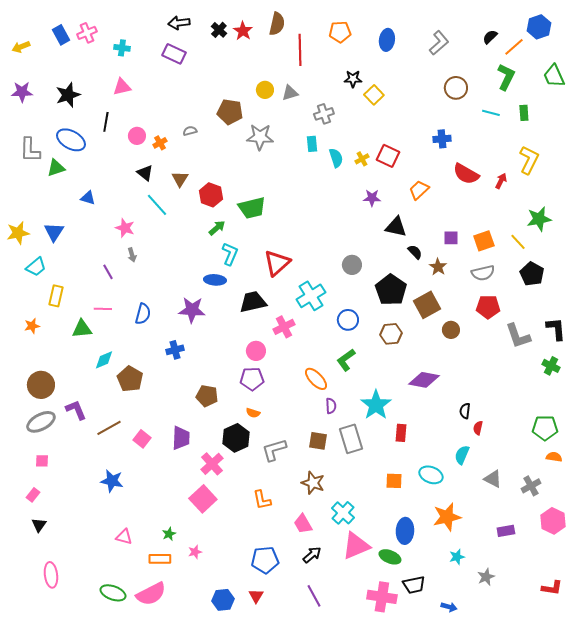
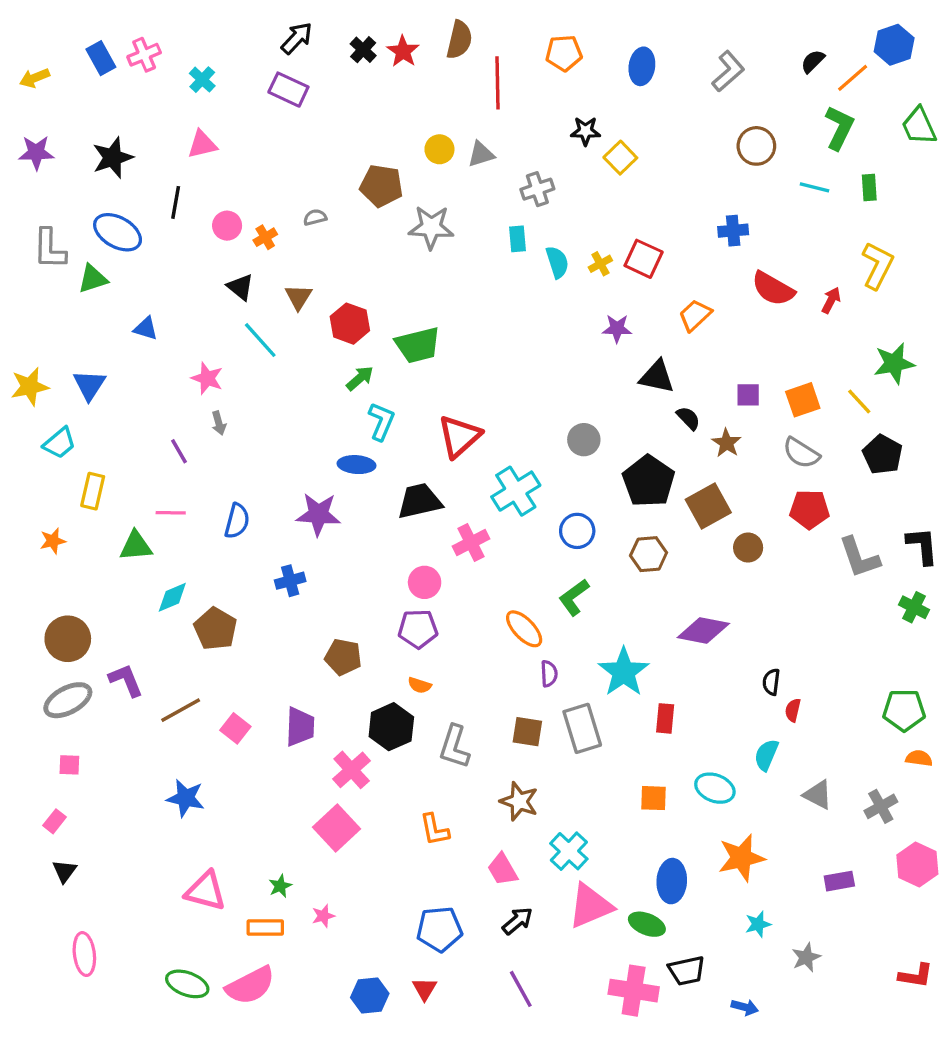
black arrow: (179, 23) -> (297, 38), turned 140
cyan cross: (122, 48) -> (202, 80), turned 35
gray semicircle: (483, 273) -> (801, 453), turned 45
gray L-shape: (274, 450) -> (454, 747), turned -56
pink triangle: (124, 537) -> (206, 891), size x1.5

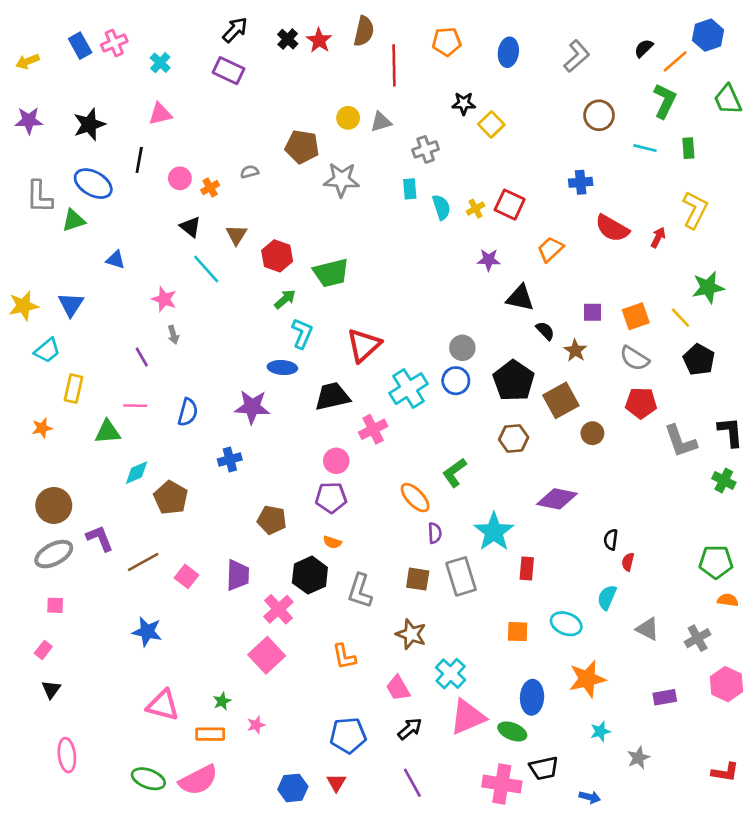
blue circle: (577, 531) -> (456, 381), moved

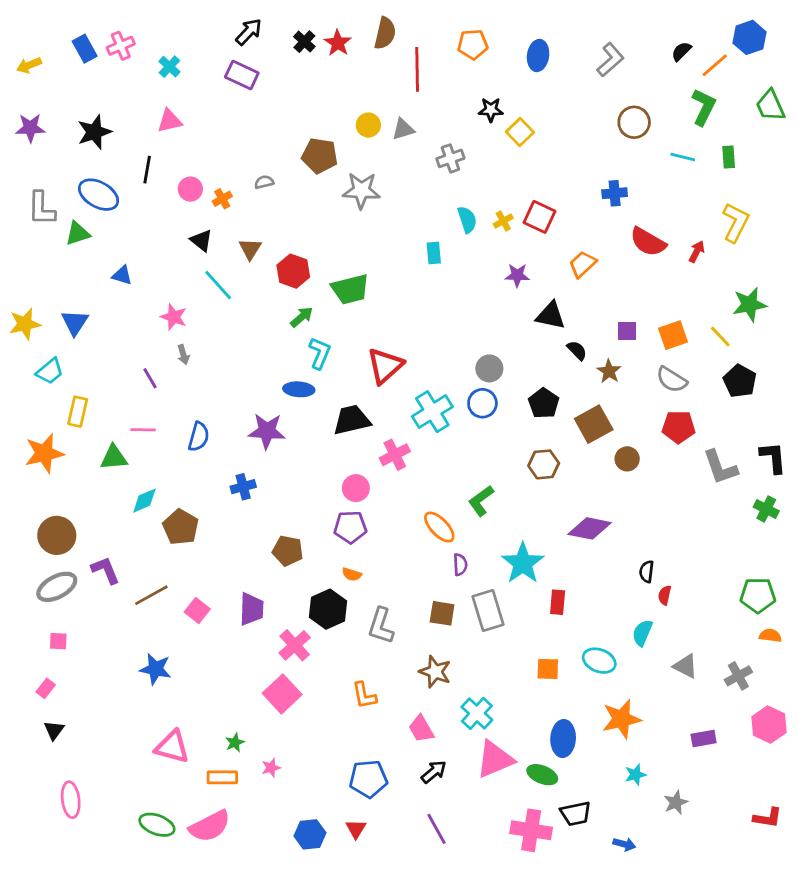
cyan rectangle: (410, 189) -> (434, 253), moved
black pentagon: (514, 381) -> (544, 403), size x0.7
orange star: (42, 428) -> (44, 453), size x1.8

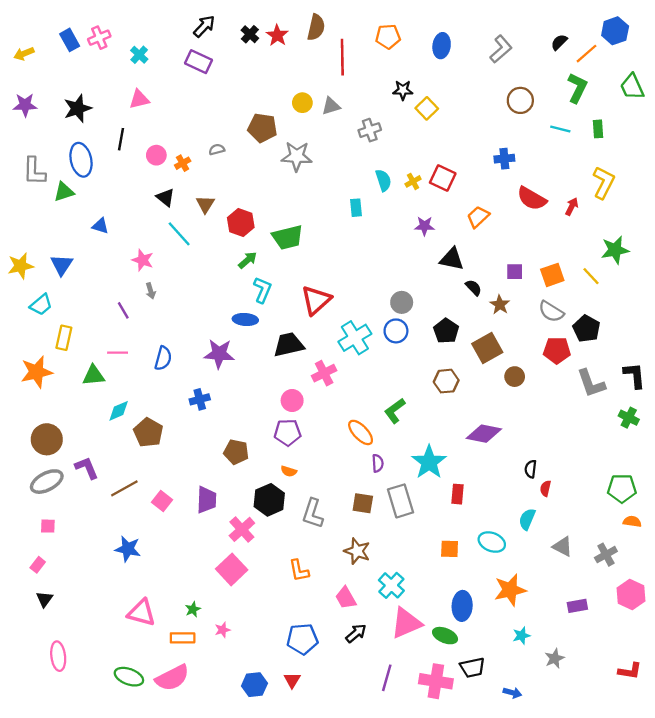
blue ellipse: (99, 195) -> (81, 160), turned 48
black pentagon: (740, 381) -> (587, 329), moved
purple line: (437, 829) -> (387, 678), moved, turned 45

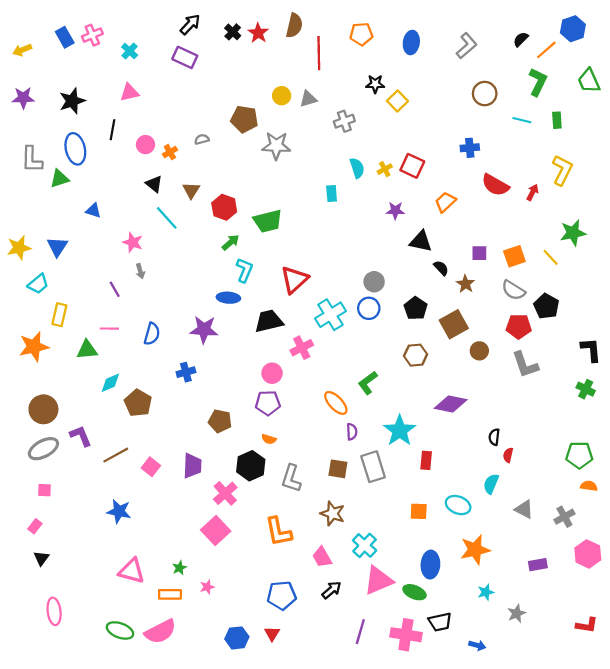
gray L-shape: (591, 383) -> (525, 365), moved
orange L-shape: (299, 571) -> (278, 532), size x1.4

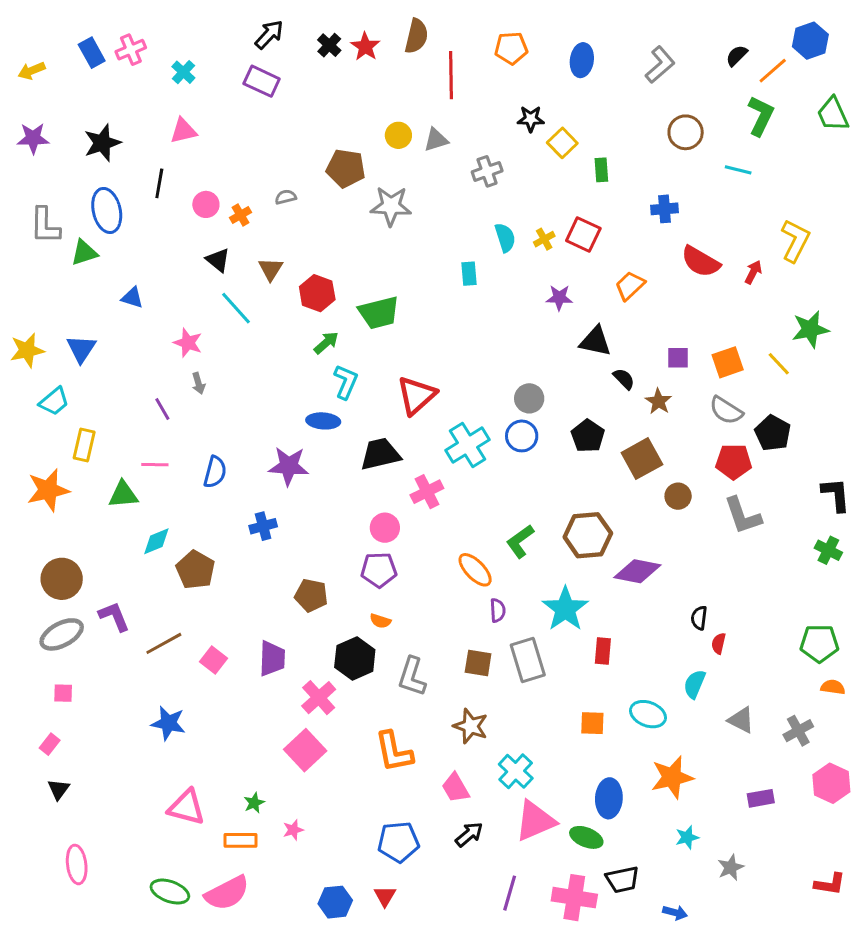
green rectangle: (557, 120) -> (601, 170), moved
brown hexagon: (416, 355) -> (588, 535), moved, size x1.4

